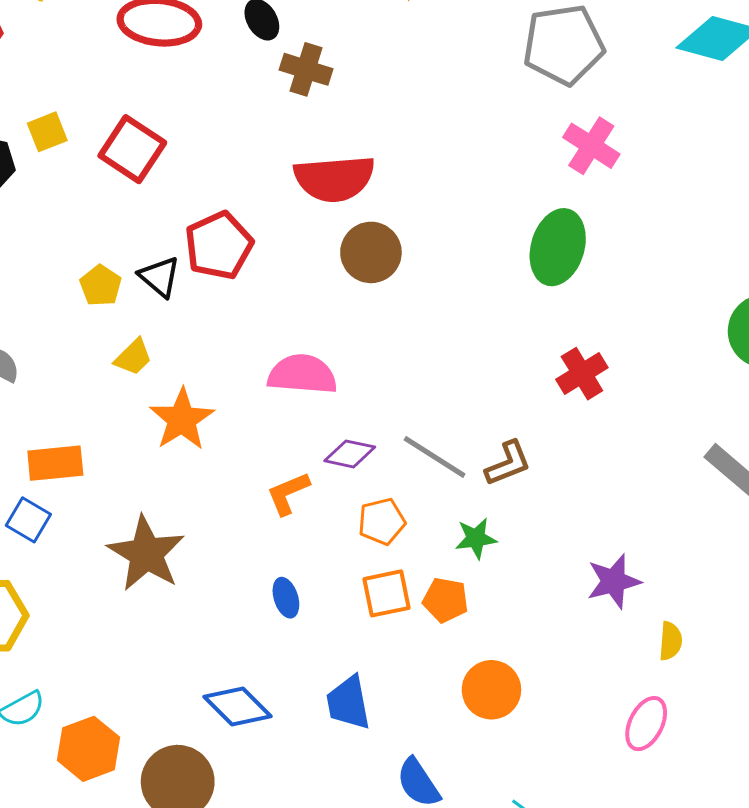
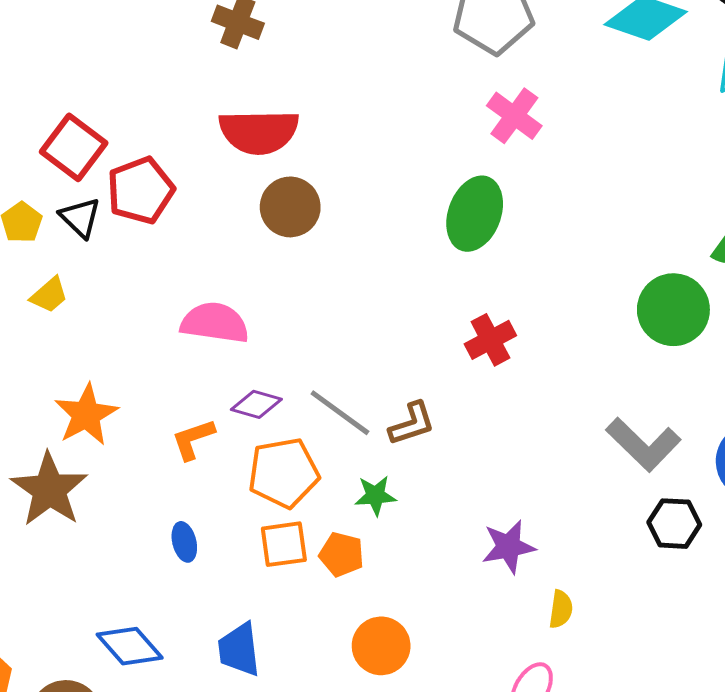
red square: (132, 149) -> (74, 147), moved
orange star: (182, 419) -> (86, 415), moved
orange pentagon: (382, 521) -> (284, 473), size x1.5

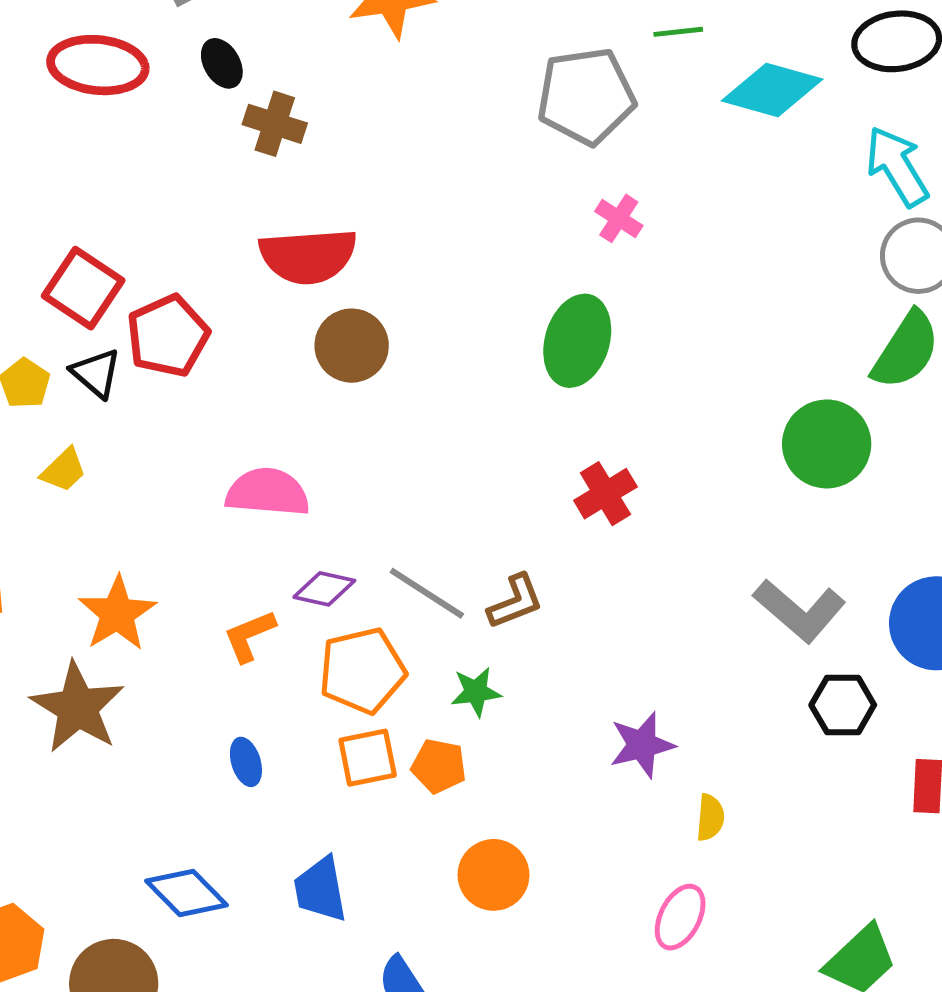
pink cross: (514, 116) -> (619, 218), size x0.7

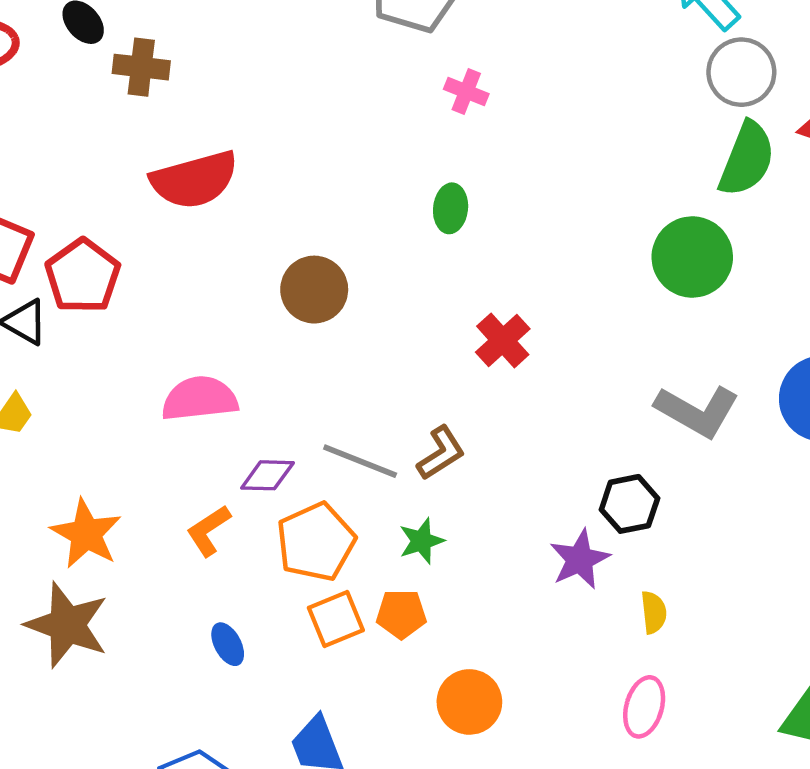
green ellipse: (577, 341) -> (451, 208), size x0.6
brown circle: (352, 346) -> (314, 290), moved
black hexagon: (843, 705) -> (629, 504), moved

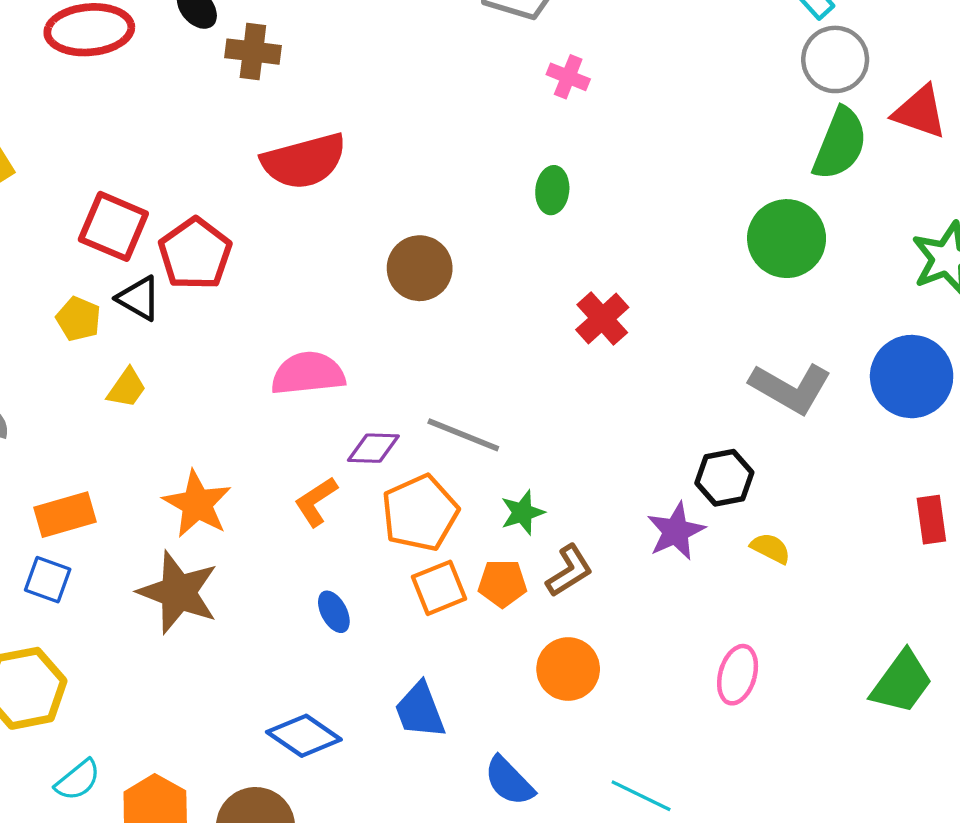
brown L-shape: (441, 453) -> (569, 571), moved
yellow semicircle: (654, 612) -> (771, 548), moved, turned -57

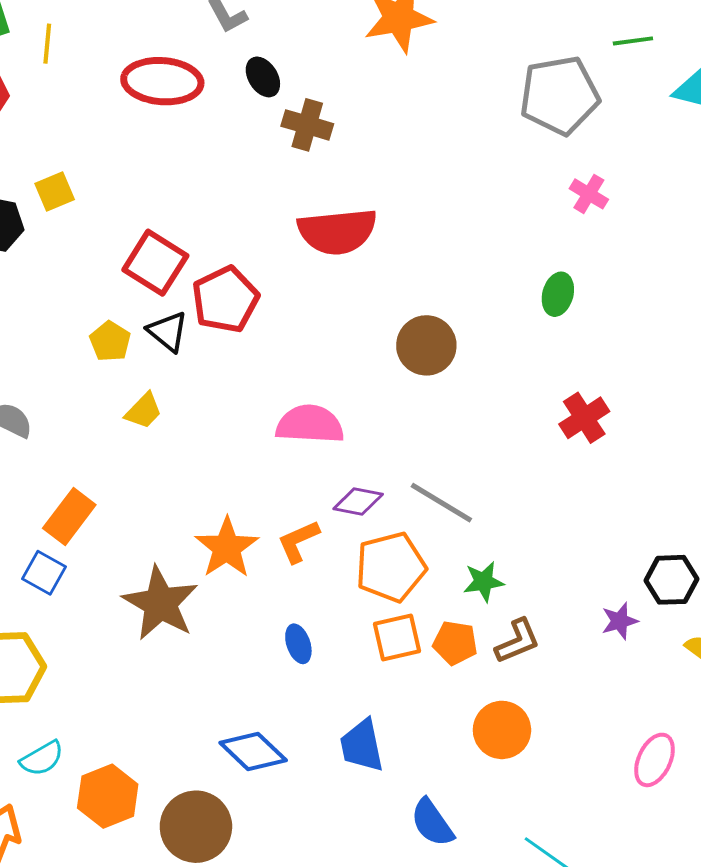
orange star: (197, 504) -> (227, 548), moved
orange rectangle: (65, 515) -> (69, 516), turned -46
purple star: (676, 531) -> (620, 621), size x0.7

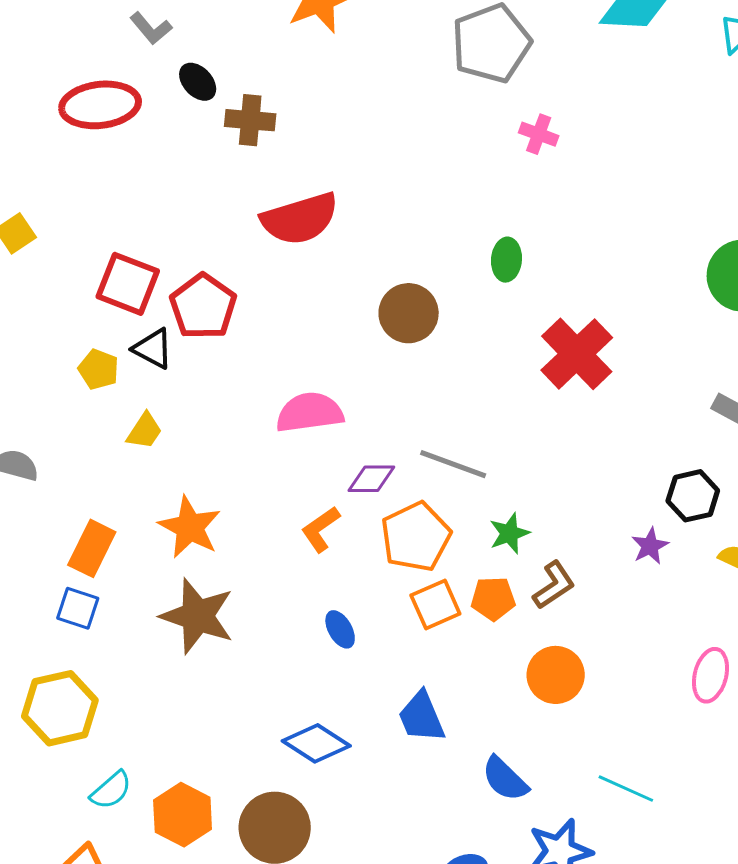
green ellipse: (558, 294) -> (506, 260), moved
red cross: (584, 418) -> (577, 354), size x1.5
orange star: (227, 548) -> (190, 527), moved

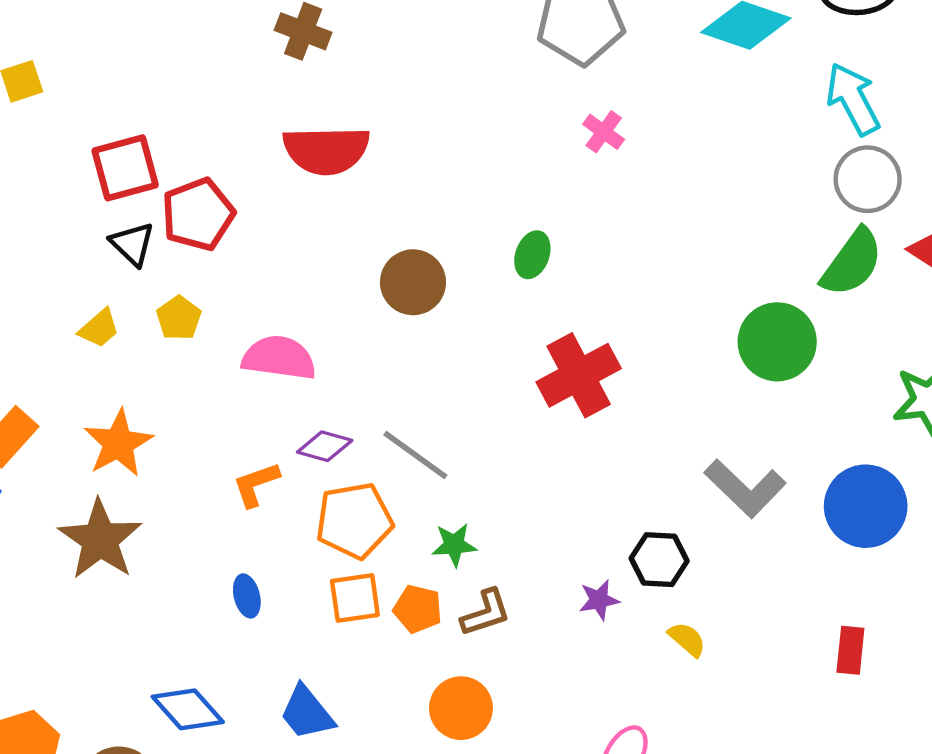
red square: (128, 284) -> (125, 168), turned 38
yellow pentagon: (98, 369) -> (179, 318), moved
blue trapezoid: (421, 717) -> (307, 713), turned -32

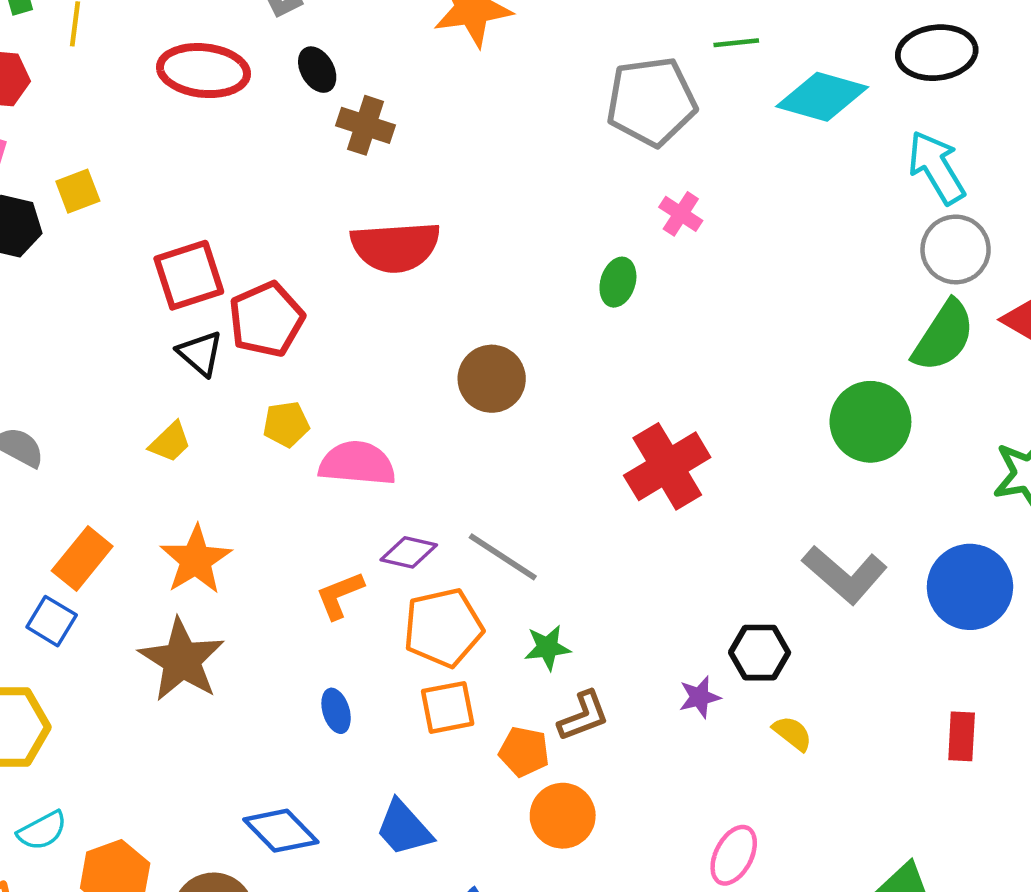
green ellipse: (532, 255) -> (618, 282), moved
yellow pentagon: (179, 318) -> (286, 424), moved, turned 30
orange pentagon: (418, 609) -> (524, 752), moved

